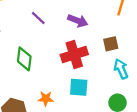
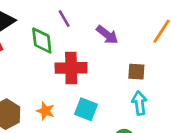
red cross: (74, 54) -> (71, 68), moved
green diamond: (24, 59) -> (42, 41), moved, turned -30

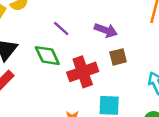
brown square: (136, 72) -> (118, 57), moved

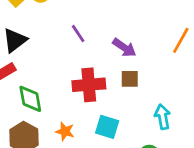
green diamond: (47, 56) -> (30, 99), moved

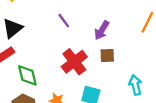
purple arrow: (124, 48) -> (102, 30), turned 90
red cross: (89, 85) -> (74, 62), turned -30

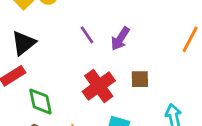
purple arrow: (102, 30) -> (120, 39), moved

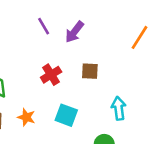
red cross: (99, 86) -> (51, 75), size x0.7

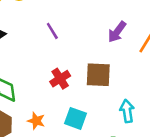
purple arrow: (74, 32) -> (117, 32), moved
brown square: (90, 71) -> (98, 75), size x1.5

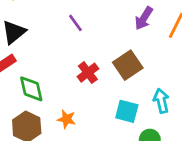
brown square: (98, 75) -> (128, 65), turned -32
cyan square: (75, 118) -> (127, 111), moved

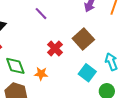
cyan square: (127, 111) -> (87, 73), turned 30
orange star: (67, 119) -> (41, 74), moved

